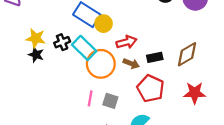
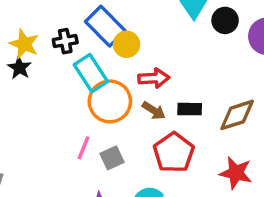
black cross: (62, 42) -> (65, 41), moved
gray square: (110, 101) -> (112, 158), turned 35

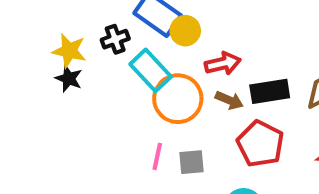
black rectangle: (190, 109) -> (270, 91), size x1.4
gray square: (112, 158) -> (191, 162), turned 30

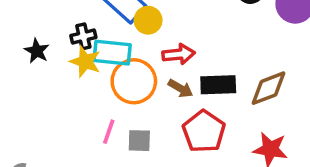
black cross: (115, 39) -> (83, 36), moved
yellow star: (69, 51) -> (85, 62), moved
cyan rectangle: (151, 70) -> (112, 53), turned -48

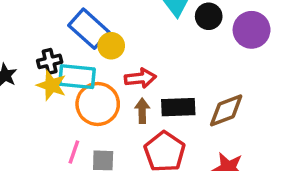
brown arrow: (180, 88) -> (142, 111), turned -120

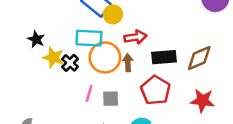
black cross: (50, 61) -> (70, 63), moved, turned -30
yellow star: (51, 85) -> (53, 57), moved
brown arrow: (142, 111) -> (128, 63), moved

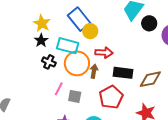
black star: (36, 39) -> (41, 40), moved
yellow star: (53, 57) -> (42, 23), moved
black cross: (70, 63) -> (49, 62), turned -32

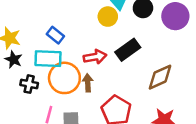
blue rectangle: (79, 19) -> (55, 35), moved, size x0.6
yellow circle: (90, 31) -> (108, 17), moved
black rectangle: (123, 73) -> (128, 50), moved, turned -30

